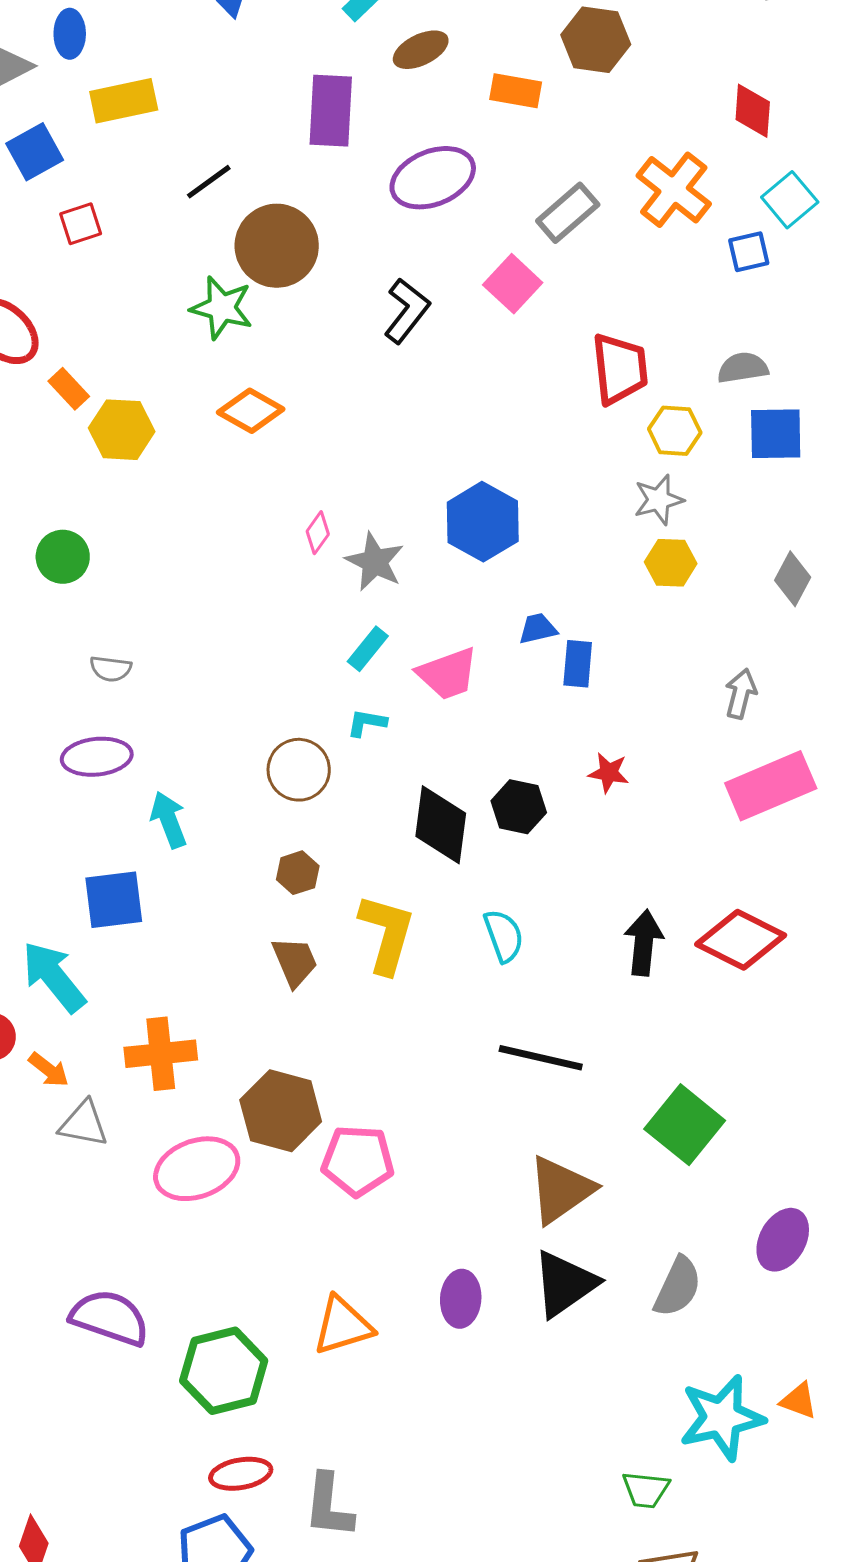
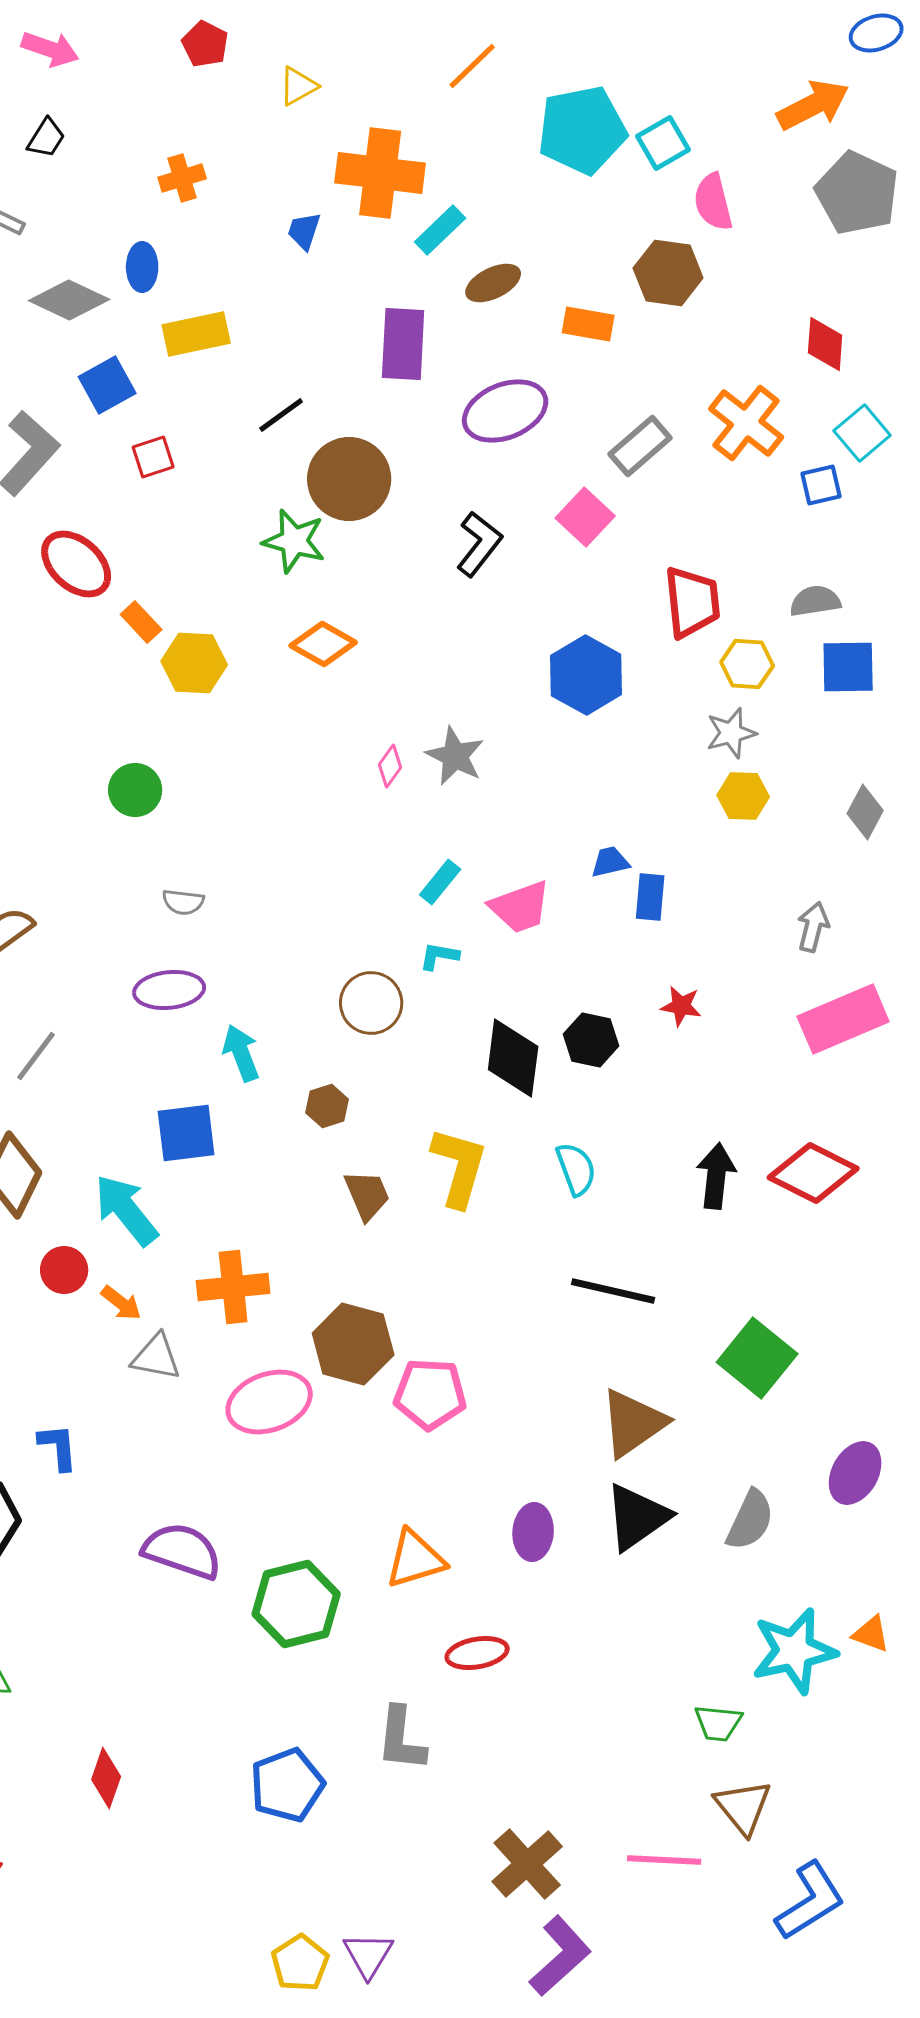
blue hexagon: (483, 522) -> (586, 675), moved
gray star: (375, 562) -> (455, 756), moved
brown hexagon: (298, 873) -> (327, 1106), moved
red ellipse: (241, 1474) -> (477, 1653), moved

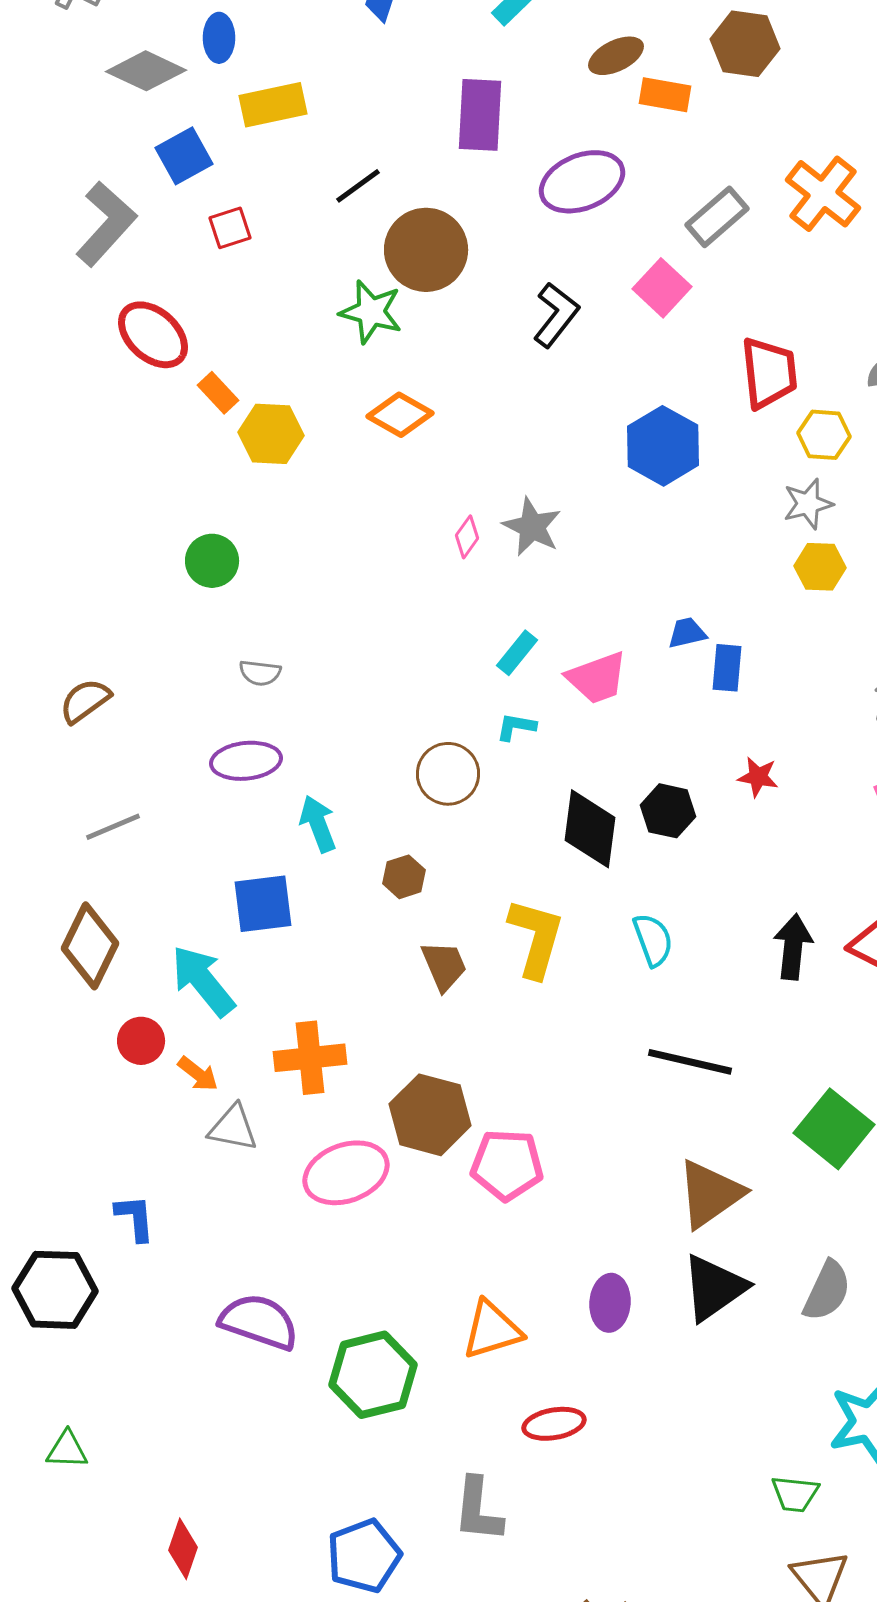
brown ellipse: (493, 283) -> (616, 56), moved
gray line: (36, 1056) -> (113, 827), turned 30

